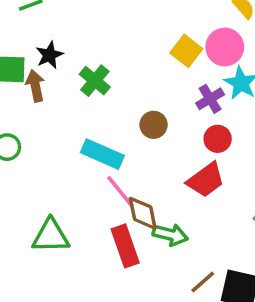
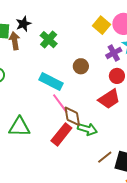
red rectangle: (125, 246) -> (61, 134), turned 55

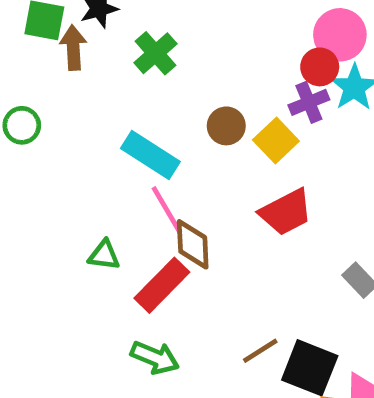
yellow square: (101, 25) -> (276, 141), moved
red circle: (117, 76) -> (320, 67), moved
green triangle: (19, 127) -> (104, 255), moved, size x0.6
green arrow: (87, 129) -> (155, 358), moved

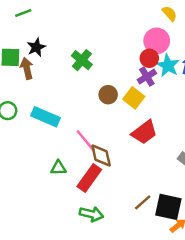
green cross: (155, 53) -> (82, 60), moved
cyan rectangle: (150, 155) -> (45, 117), moved

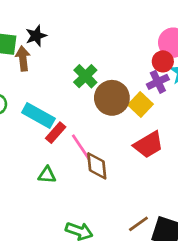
green cross: (82, 60) -> (85, 76), moved
brown circle: (108, 95) -> (112, 98), size x1.6
red rectangle: (89, 178) -> (56, 133), moved, size x0.7

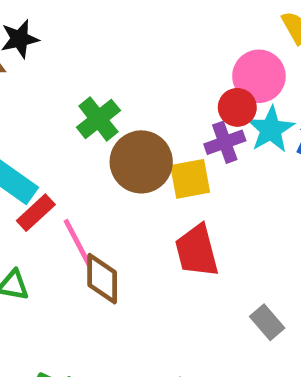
yellow square: (140, 104) -> (190, 179), turned 30
red trapezoid: (148, 145) -> (197, 251), turned 100

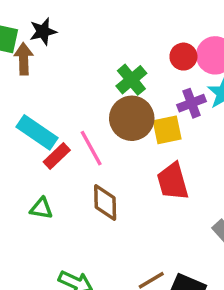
red circle: (237, 107) -> (183, 57), moved
green cross: (98, 119) -> (131, 80), moved
pink line: (78, 243) -> (91, 148), moved

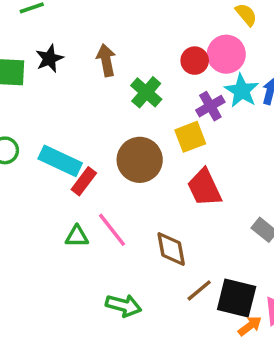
brown arrow: (24, 59) -> (106, 60), moved
brown circle: (132, 118) -> (140, 160), moved
pink line: (91, 148) -> (112, 230), moved
brown diamond: (105, 202) -> (171, 249), moved

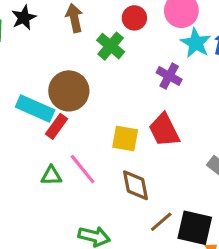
red circle: (195, 61) -> (134, 18), moved
purple cross: (210, 106) -> (169, 76), moved, turned -30
yellow square: (190, 137) -> (125, 138), moved, turned 32
brown circle: (140, 160) -> (69, 91), moved

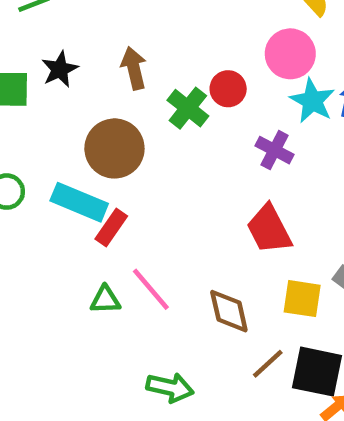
red circle: (134, 18) -> (228, 89), moved
brown circle: (69, 91) -> (114, 148), moved
yellow square: (125, 138) -> (302, 299), moved

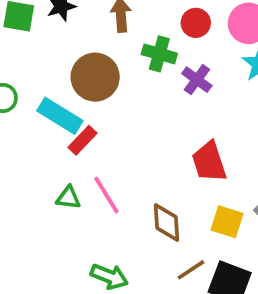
red circle: (228, 89) -> (196, 23), moved
green cross: (188, 108) -> (159, 54), turned -32
purple cross: (274, 150) -> (197, 80), moved

